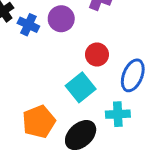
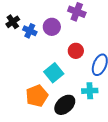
cyan square: (81, 87) -> (54, 73), moved

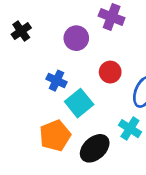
blue cross: (30, 31) -> (57, 81), moved
cyan cross: (90, 91) -> (130, 129), turned 35

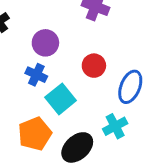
purple circle: (76, 38) -> (45, 43), moved
cyan cross: (130, 129) -> (115, 126), turned 30

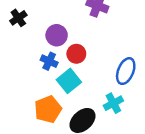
red circle: (94, 66) -> (76, 54), moved

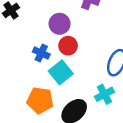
purple circle: (57, 35) -> (60, 24), moved
orange pentagon: (48, 109) -> (40, 100), turned 30

